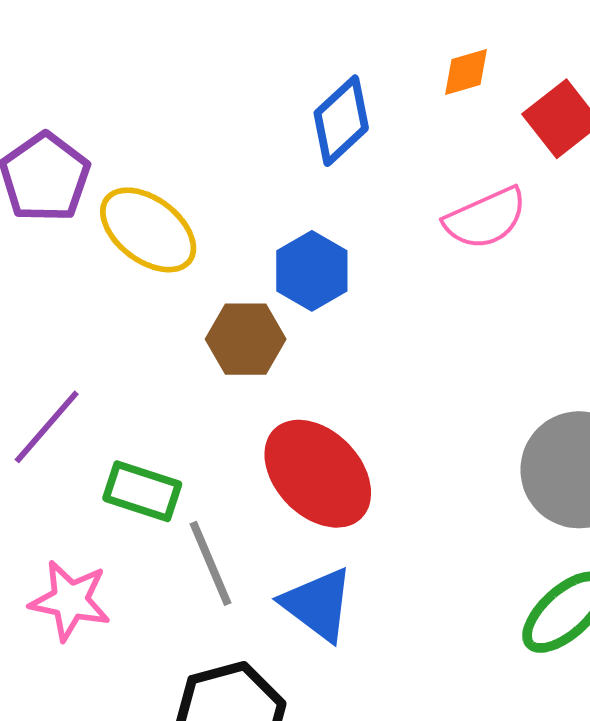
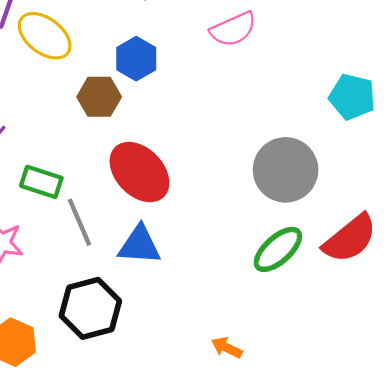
blue triangle: (318, 604) -> (139, 245), turned -33

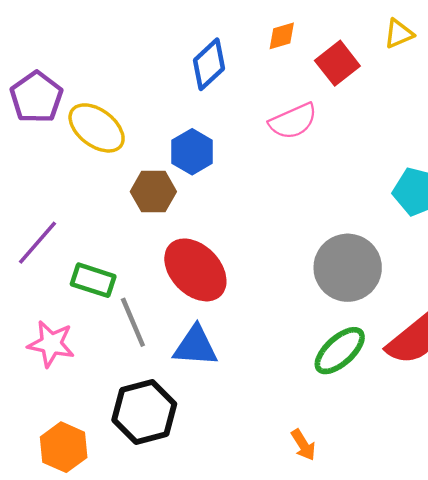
orange arrow: (227, 348) -> (303, 445), moved, turned -148

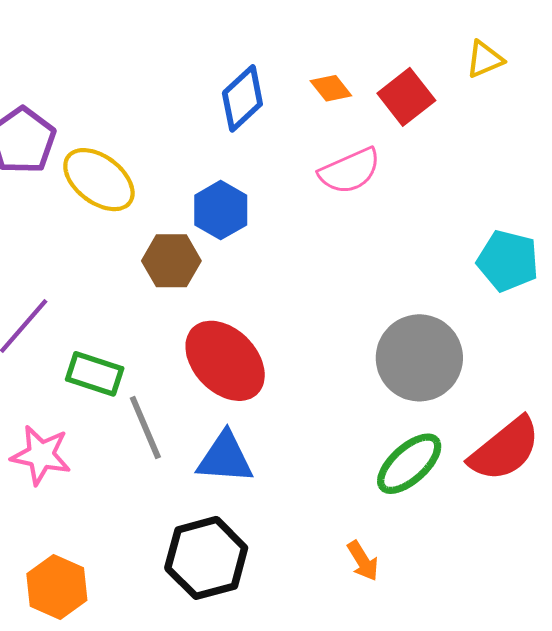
orange diamond: (282, 36) -> (331, 88), moved, turned 68
black hexagon: (144, 412) -> (206, 558), moved
orange arrow: (303, 445) -> (363, 561), moved

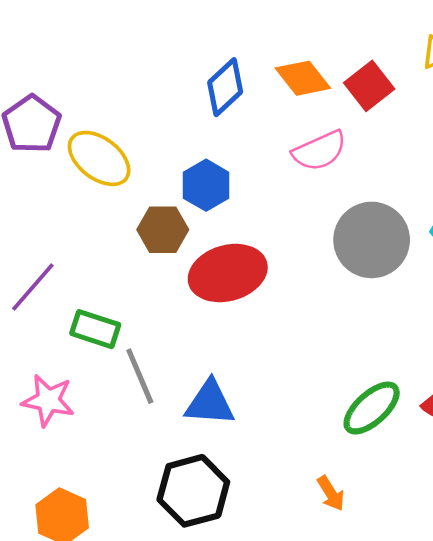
orange diamond: (331, 88) -> (303, 78), size x1.5
gray circle: (419, 358) -> (372, 240), moved
red ellipse: (225, 361) -> (228, 273), moved, turned -62

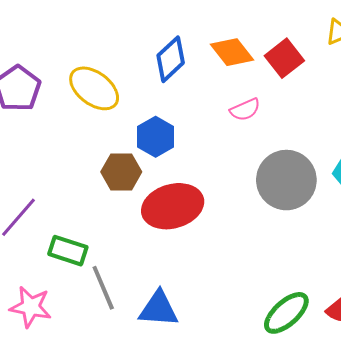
pink semicircle: (319, 151) -> (245, 110), size x0.7
yellow ellipse: (99, 158) -> (94, 88), moved

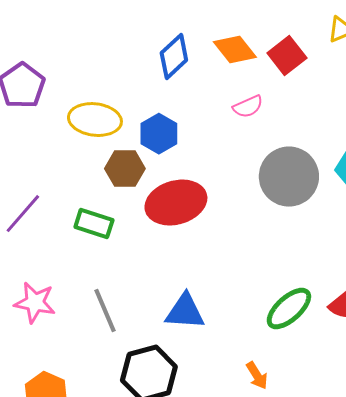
yellow ellipse: (94, 88) -> (95, 120), moved, turned -30
green rectangle: (68, 251) -> (94, 224), moved
gray line: (103, 288) -> (105, 311), moved
blue triangle: (159, 309) -> (185, 312), moved

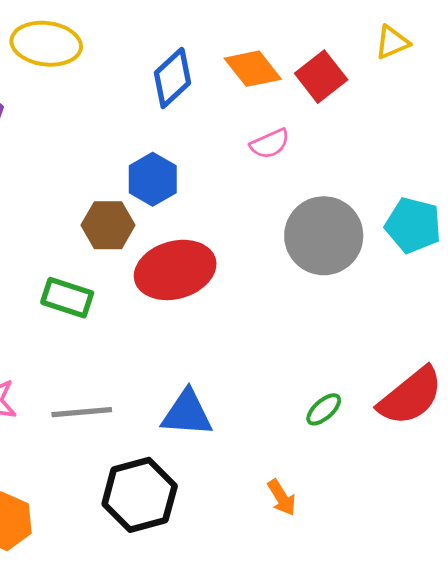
yellow ellipse: (95, 120) -> (46, 44), moved
green ellipse: (289, 309) -> (324, 409), size x0.6
gray line: (105, 311) -> (82, 412), turned -72

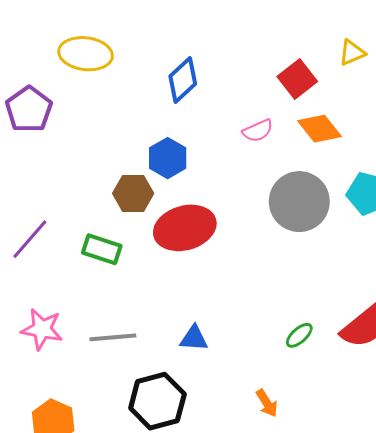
orange diamond: (253, 69) -> (320, 129), moved
blue triangle: (187, 413) -> (194, 338), size x0.7

